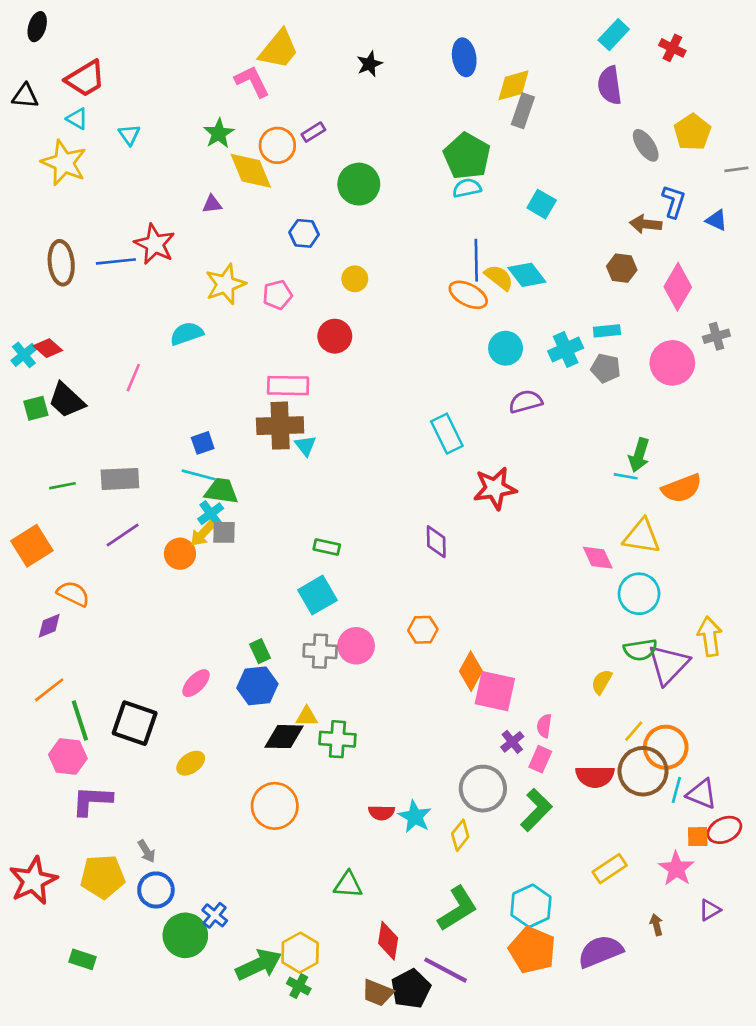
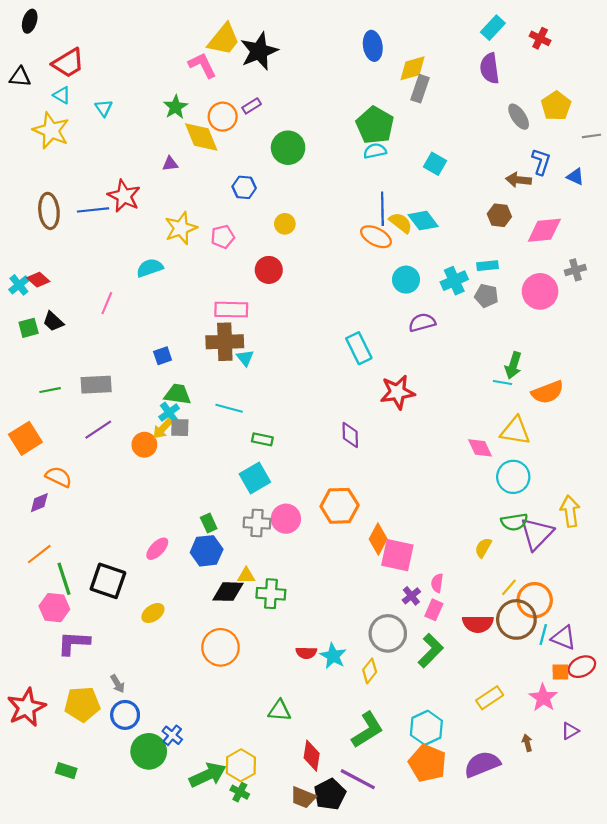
black star: (369, 64) -> (259, 51), moved, size x1.8
pink diamond: (678, 287) -> (544, 230), turned 54
black trapezoid: (67, 400) -> (53, 321), size x0.7
cyan line: (199, 475) -> (229, 408), moved
orange hexagon: (423, 630) -> (340, 506), size x1.6

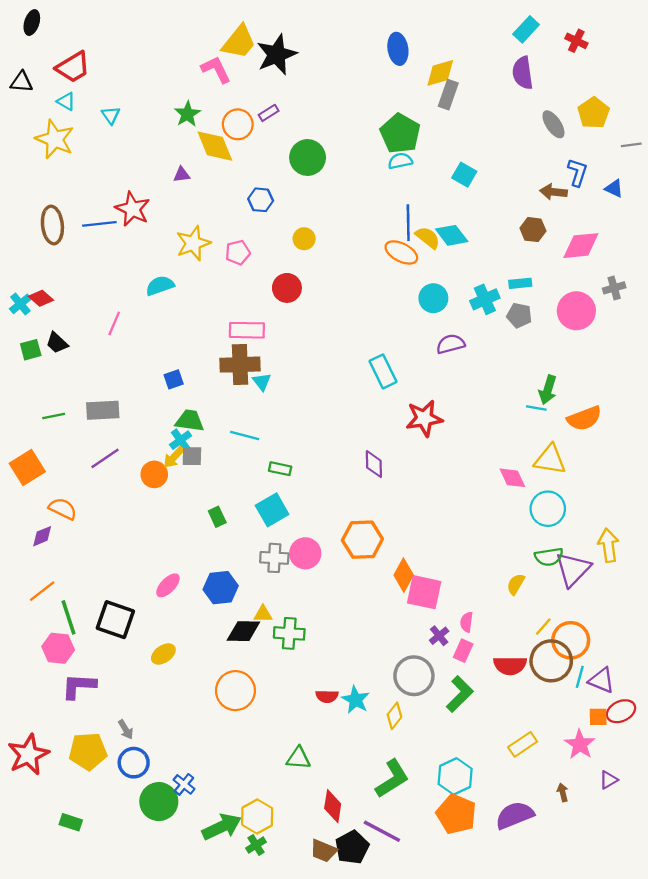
green rectangle: (209, 523) -> (217, 517), moved
green cross: (240, 792) -> (256, 845), turned 30

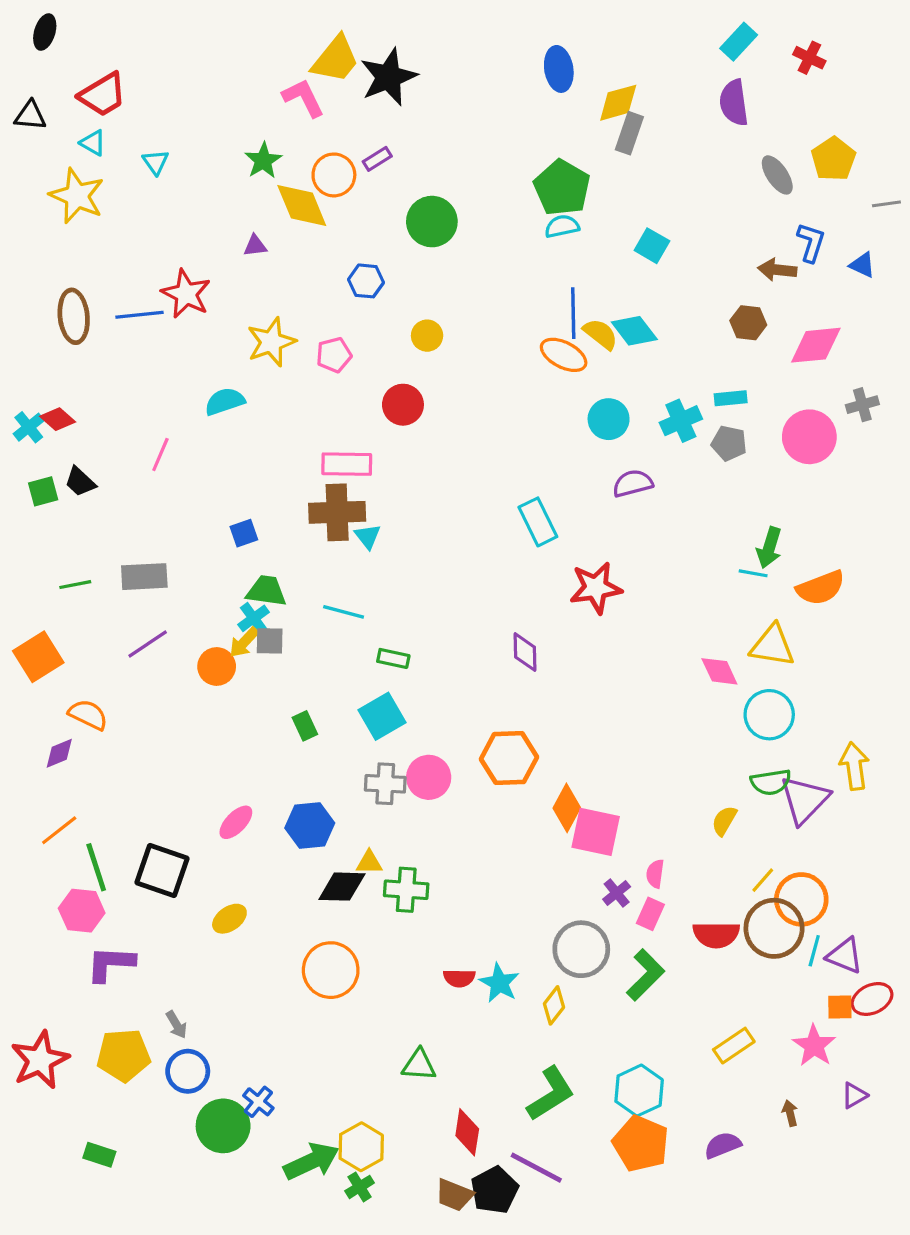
purple semicircle: (515, 815) -> (723, 1145), size x0.7

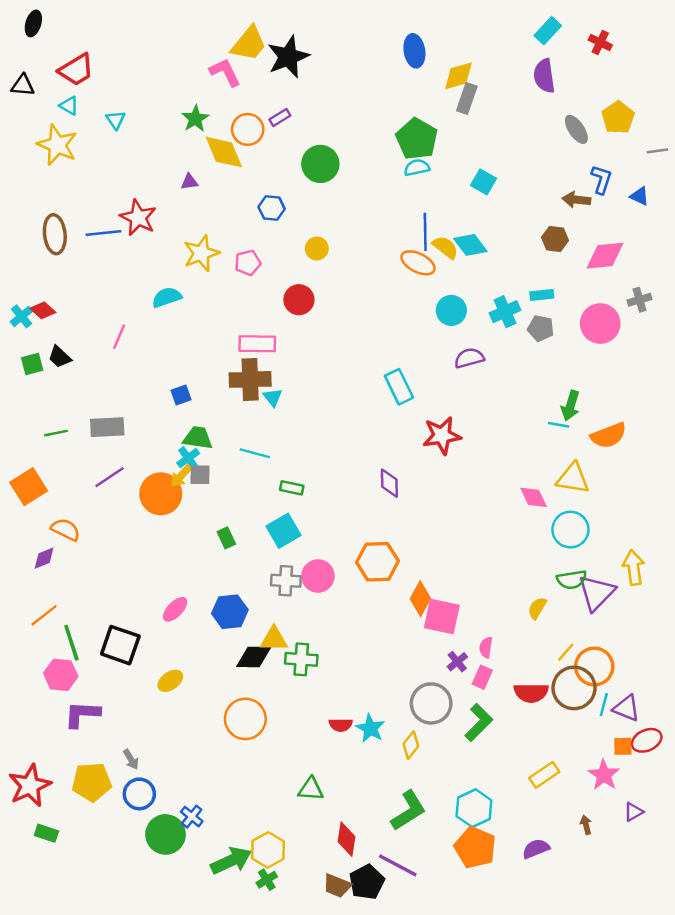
orange circle: (217, 666) -> (161, 494), size x1.5
yellow triangle: (369, 862) -> (274, 639), size x1.4
green rectangle: (99, 1155) -> (46, 833), moved

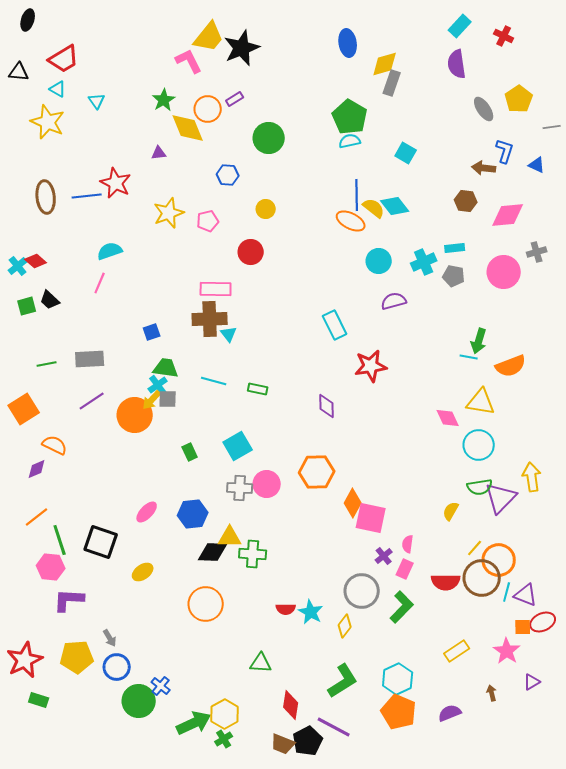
cyan semicircle: (167, 297) -> (110, 251), moved
green rectangle: (292, 488) -> (258, 389), moved

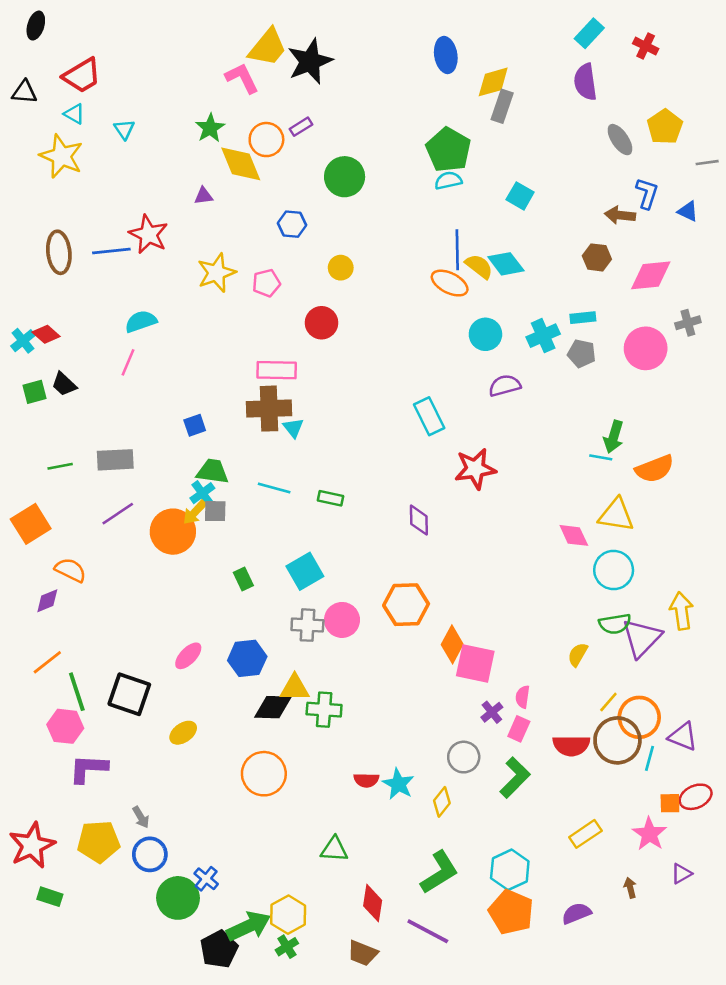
gray circle: (362, 591) -> (464, 757), size x0.7
purple triangle: (526, 595) -> (683, 737), moved
black pentagon: (308, 741) -> (219, 949), moved

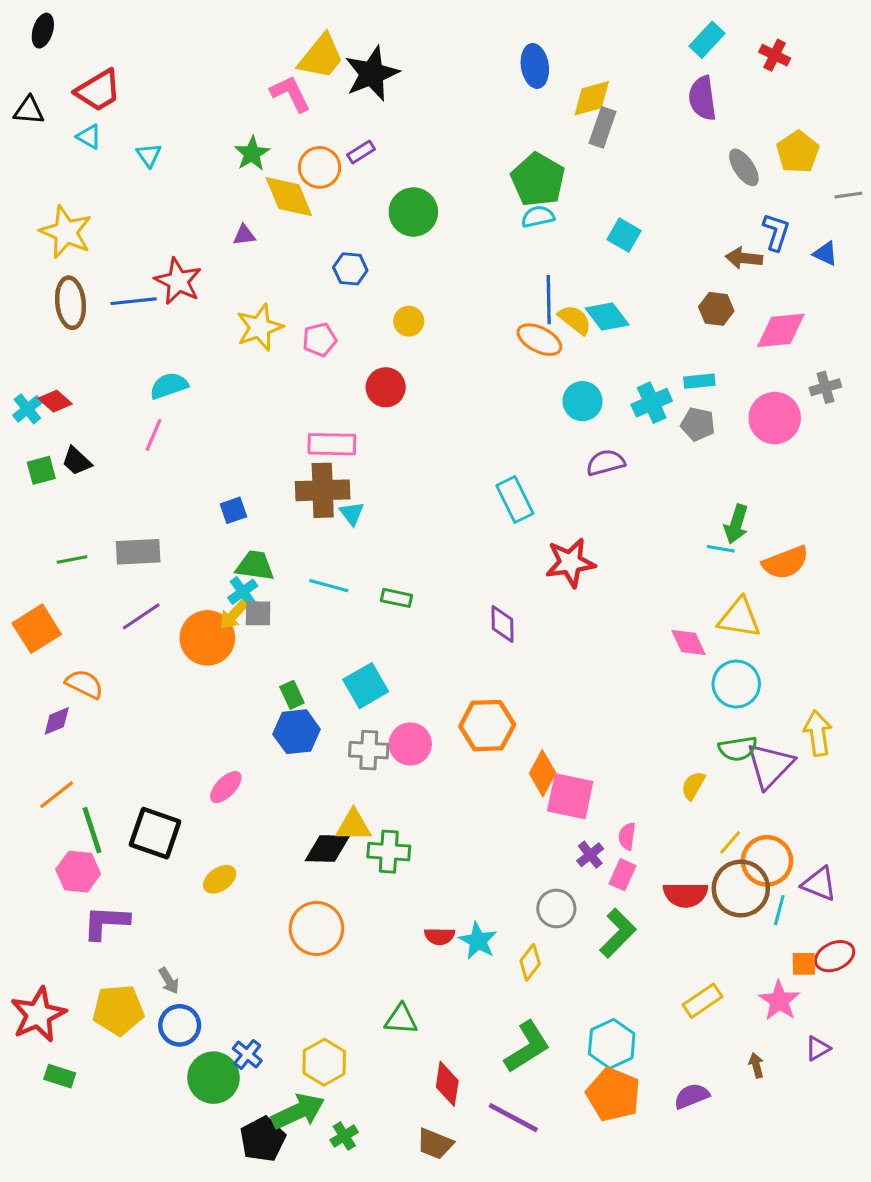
yellow star: (61, 156) -> (66, 232), moved
blue hexagon: (247, 658) -> (297, 732), moved
yellow hexagon: (288, 915) -> (324, 1062), moved

